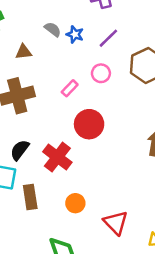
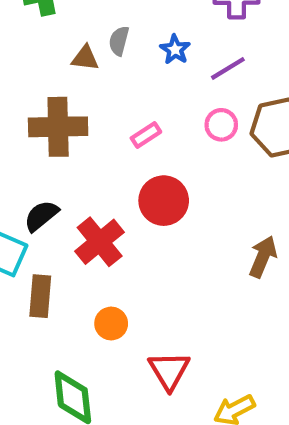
gray semicircle: (53, 29) -> (119, 41), moved, turned -126
pink circle: (101, 73) -> (221, 125), moved

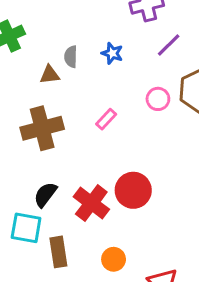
purple line: (228, 68) -> (169, 45), moved
red circle: (164, 201) -> (133, 190), moved

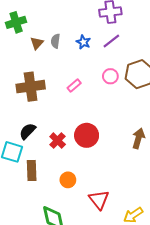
purple line: (169, 45) -> (111, 41), moved
brown triangle: (50, 75) -> (37, 43), moved, turned -48
red cross: (91, 203) -> (58, 141), size x0.7

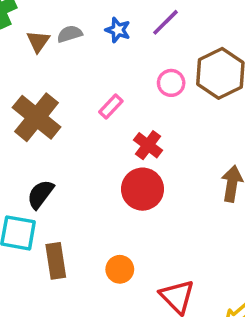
gray semicircle: (55, 41) -> (70, 34), turned 72
brown cross: (31, 87) -> (37, 117), turned -36
red cross: (58, 141) -> (148, 145), moved

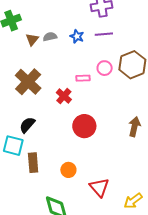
purple line: (166, 22) -> (104, 34), turned 36
pink rectangle: (111, 106) -> (83, 78), moved, turned 40
red cross: (148, 145) -> (64, 96), moved

